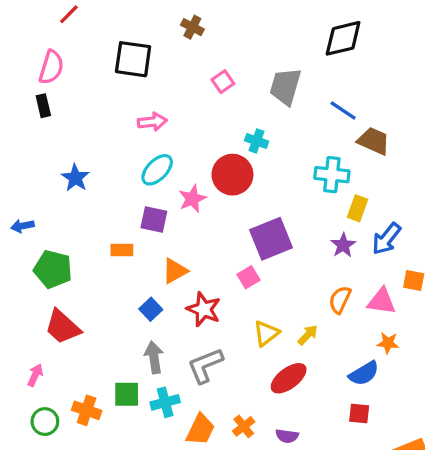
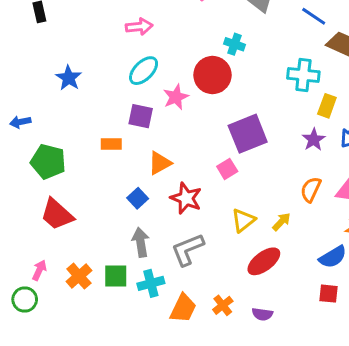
pink arrow: (35, 375) -> (39, 270), moved
orange cross: (87, 410) -> (79, 276), moved, turned 30
green circle: (45, 422) -> (25, 299), moved

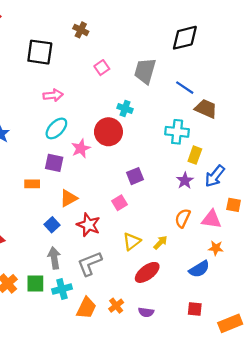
purple square: (248, 134) -> (135, 176), size x0.6
red square: (328, 294) -> (195, 309), moved

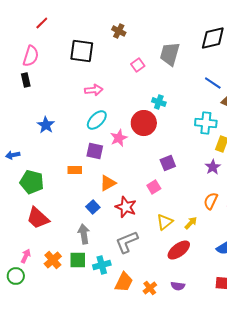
gray trapezoid: (145, 71) -> (170, 54), moved
gray arrow: (54, 258) -> (84, 234), moved
orange cross: (116, 306) -> (150, 288), moved

